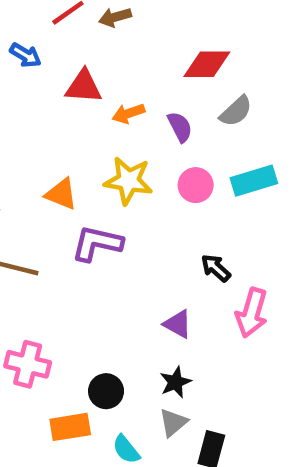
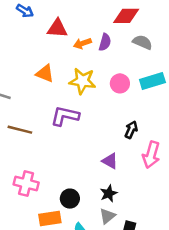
gray semicircle: (236, 111) -> (142, 42), turned -114
purple semicircle: (180, 127) -> (105, 42), moved, turned 42
orange triangle: (61, 194) -> (45, 73), moved
black arrow: (216, 268) -> (131, 130), turned 72

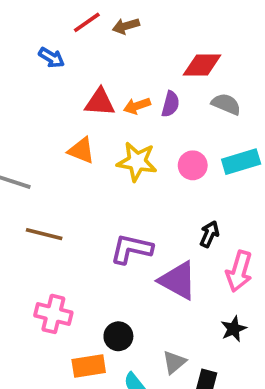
red triangle: (57, 28) -> (100, 102), moved
purple L-shape: (65, 116) -> (131, 249), moved
purple triangle: (110, 161) -> (178, 281), size x1.6
black star: (109, 194) -> (234, 329), moved

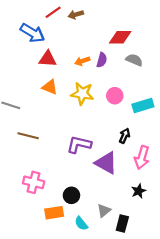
blue arrow: (52, 58) -> (32, 33), size x1.6
red triangle: (100, 102) -> (48, 59), moved
cyan rectangle: (241, 162) -> (143, 105), moved

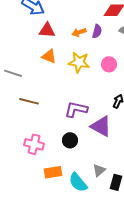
black circle: (71, 195) -> (70, 140), moved
cyan semicircle: (81, 224) -> (78, 182), size x1.5

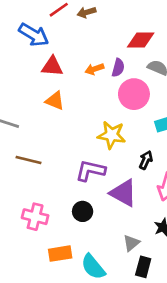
yellow star: (79, 62) -> (112, 135), moved
pink circle: (109, 64) -> (134, 94), moved, size x1.5
gray triangle: (99, 170) -> (131, 243), moved

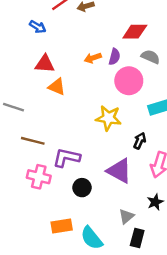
blue arrow: (34, 35) -> (38, 27), size x0.6
red triangle: (52, 66) -> (45, 64), moved
purple L-shape: (90, 171) -> (66, 158), moved
pink cross: (35, 217) -> (39, 177), moved

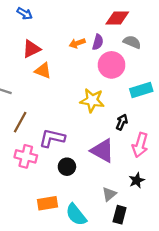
red triangle: (45, 64) -> (31, 49), turned -30
brown line: (33, 141) -> (20, 122), turned -75

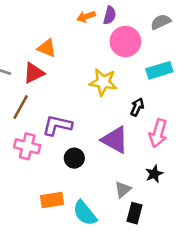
gray semicircle: (132, 42) -> (161, 22), moved, turned -48
red triangle: (31, 49) -> (34, 73), moved

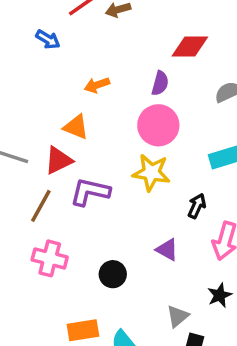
orange arrow: (86, 17) -> (97, 85), moved
pink circle: (125, 42) -> (158, 125), moved
purple L-shape: (57, 125) -> (90, 192), moved
purple triangle: (115, 140) -> (167, 250), size x0.6

